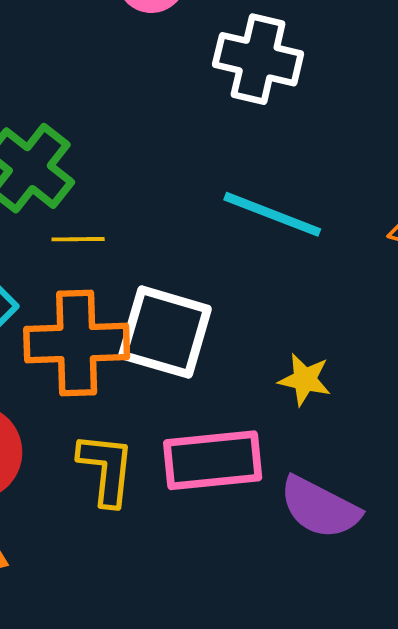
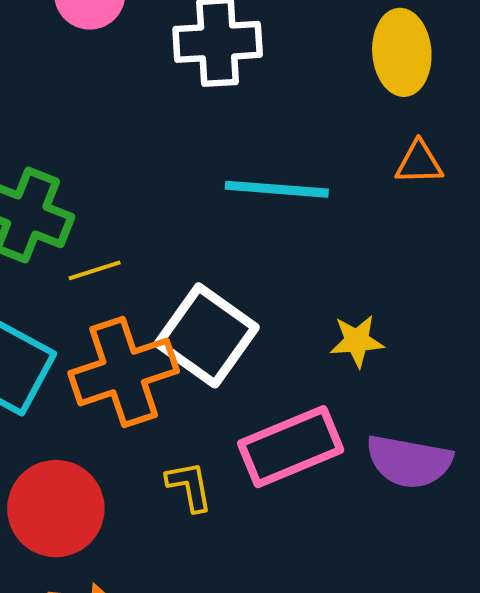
white square: (165, 332) -> (207, 335), turned 36
yellow L-shape: (106, 469) -> (189, 486), size x0.7

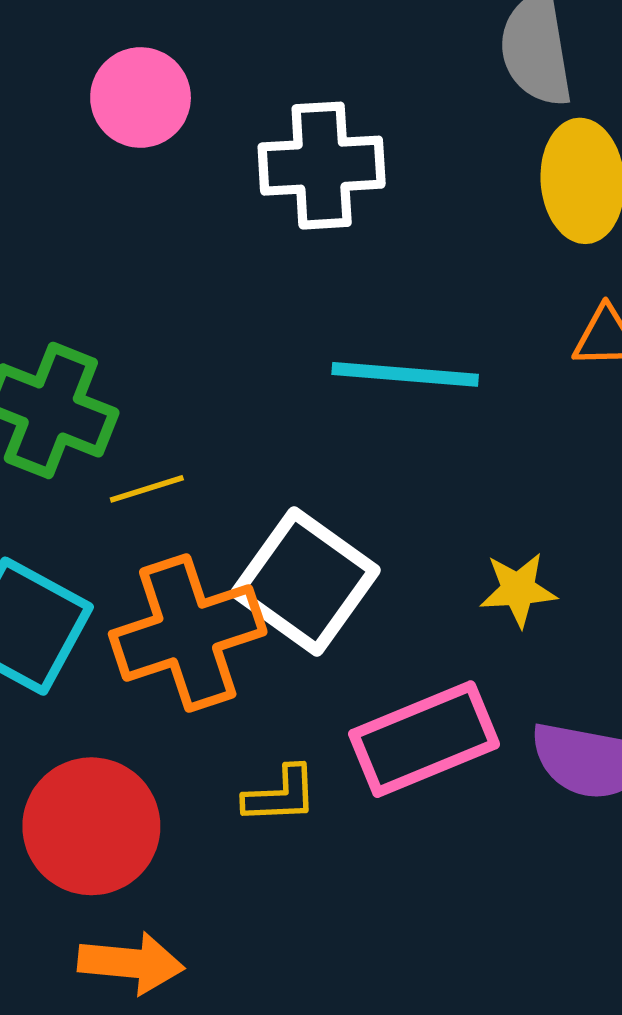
yellow L-shape: (189, 486) -> (281, 795), turned 98

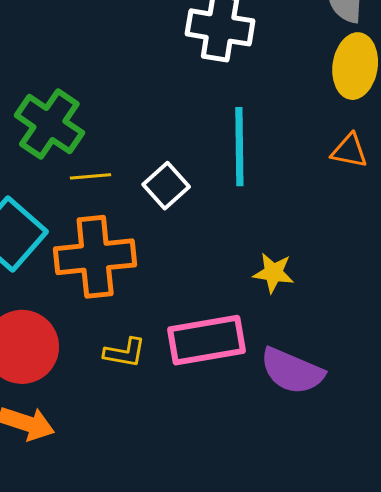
cyan line: (405, 374) -> (239, 147), turned 72
white square: (306, 581) -> (166, 186), moved, size x0.6

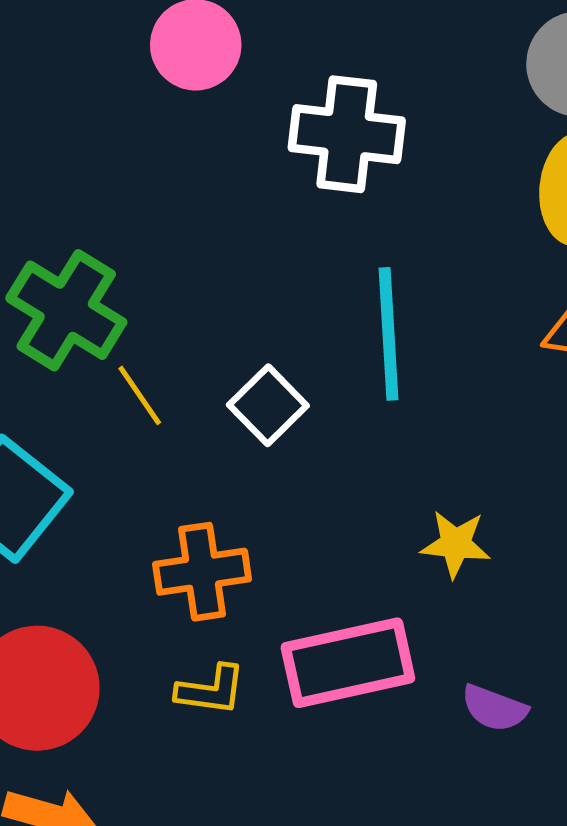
yellow line: (91, 176) -> (140, 395), turned 63
orange cross: (95, 257) -> (202, 572), moved, size x0.7
purple semicircle: (292, 371) -> (494, 708), size x0.6

